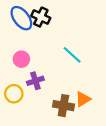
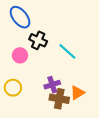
black cross: (41, 17) -> (38, 40), moved
purple cross: (35, 81) -> (52, 85), moved

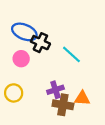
blue ellipse: (20, 17) -> (24, 32), moved, turned -30
orange triangle: (77, 93) -> (82, 98), turned 35

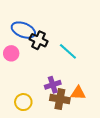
pink circle: (21, 59) -> (11, 53), moved
yellow circle: (14, 93) -> (23, 102), moved

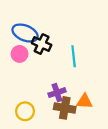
cyan line: (68, 51) -> (74, 56), turned 42
pink circle: (11, 53) -> (20, 54), moved

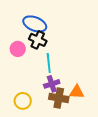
blue ellipse: (25, 33) -> (35, 24), moved
cyan line: (74, 56) -> (49, 63), moved

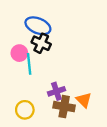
cyan line: (49, 63) -> (29, 64), moved
orange triangle: (77, 92) -> (84, 100), turned 42

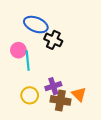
black cross: (41, 43) -> (53, 40), moved
yellow circle: (25, 110) -> (30, 95), moved

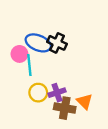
blue ellipse: (36, 25) -> (38, 43), moved
yellow circle: (30, 95) -> (38, 93), moved

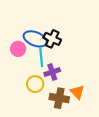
cyan line: (29, 65) -> (41, 57), moved
purple cross: (57, 93) -> (52, 72), moved

